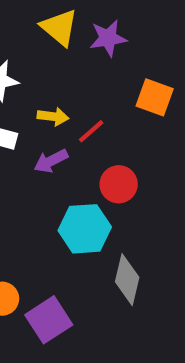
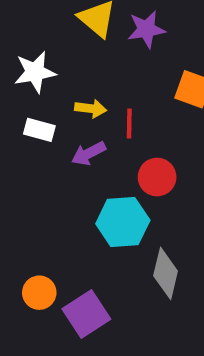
red line: (91, 131) -> (129, 123), turned -48

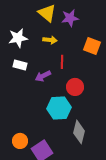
yellow arrow: (91, 108) -> (50, 40), moved

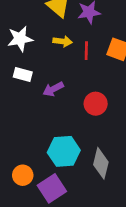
red line: (62, 62) -> (86, 51), moved
cyan hexagon: (59, 108) -> (64, 151), moved

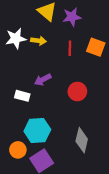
yellow arrow: (62, 41) -> (38, 41), moved
white rectangle: (23, 74) -> (22, 96), moved
cyan hexagon: (64, 151) -> (37, 130), moved

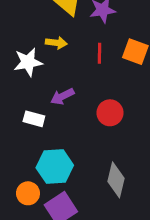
white star: (16, 38) -> (28, 62), moved

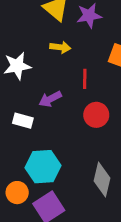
yellow arrow: (56, 43) -> (60, 47), moved
red line: (100, 53) -> (85, 79), moved

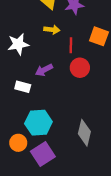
red line: (85, 79) -> (71, 45), moved
red circle: (96, 115) -> (80, 68), moved

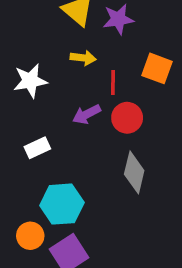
purple arrow: (44, 70) -> (87, 114), moved
white rectangle: (23, 87) -> (37, 148), turned -40
gray diamond: (84, 133) -> (134, 172), moved

